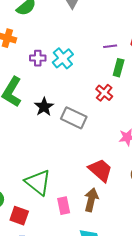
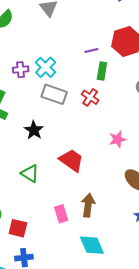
black star: (44, 107) -> (34, 130), moved
gray rectangle: (74, 118) -> (54, 94), moved
red trapezoid: (100, 170) -> (71, 160), moved
green triangle: (38, 182) -> (30, 173), moved, size x0.7

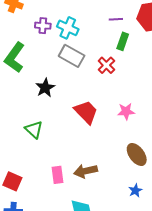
cyan cross: (46, 67) -> (68, 28), turned -30
red trapezoid: (71, 160) -> (86, 112), moved
brown arrow: (88, 205) -> (86, 171), turned -120

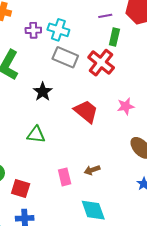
red cross: (106, 65) -> (101, 63), size x1.5
green triangle: (34, 130) -> (36, 135), turned -30
brown arrow: (86, 171) -> (92, 170), size x0.7

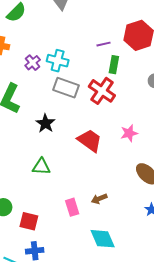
purple cross: (33, 30) -> (33, 63), turned -35

